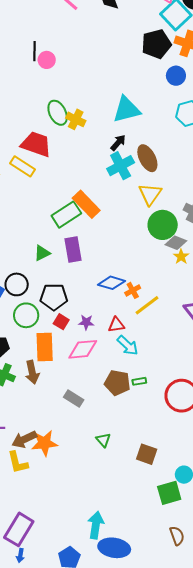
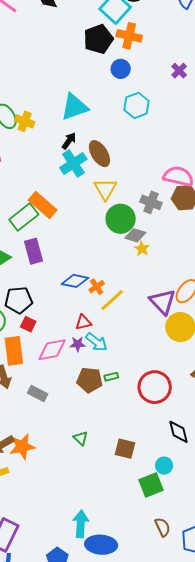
purple star: (86, 322) -> (78, 344), moved
gray rectangle: (74, 398) -> (38, 394), moved

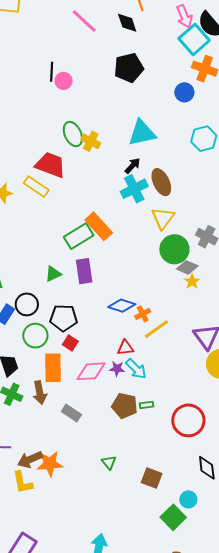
black pentagon: (98, 39) -> (129, 68), moved
blue circle: (121, 69) -> (184, 92), moved
green square: (151, 485) -> (173, 517), turned -30

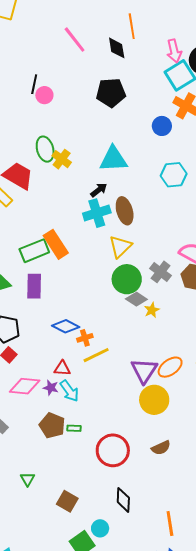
yellow star: (192, 281) -> (152, 310), moved

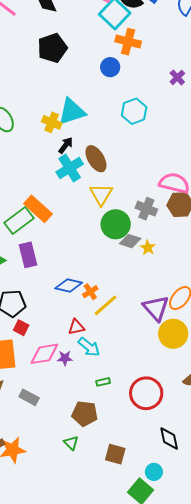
yellow cross: (62, 159) -> (52, 122), moved
purple star: (51, 388) -> (65, 358), moved
brown pentagon: (52, 425) -> (85, 414), moved

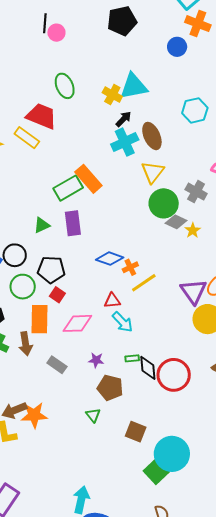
cyan hexagon: (134, 111) -> (195, 110), moved
purple star: (65, 358) -> (96, 360), moved
black diamond: (169, 438) -> (148, 368), moved
cyan circle: (154, 472) -> (172, 454), size x2.0

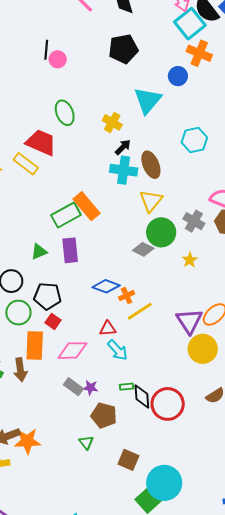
cyan triangle: (134, 86) -> (148, 100), moved, turned -40
cyan cross: (125, 142) -> (124, 170), turned 32
gray diamond: (176, 222) -> (143, 249), moved
gray rectangle: (57, 365) -> (73, 387), moved

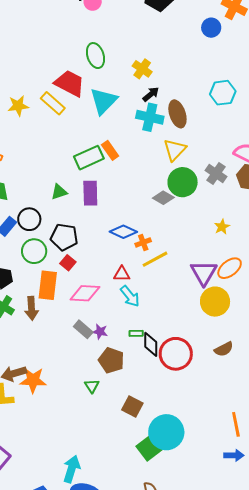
cyan triangle: (148, 100) -> (104, 101), moved
orange rectangle: (87, 206) -> (110, 150), size x0.7
yellow star: (190, 260) -> (222, 227), moved

